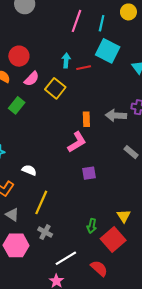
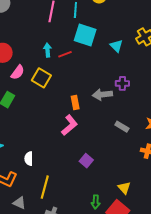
white semicircle: (29, 170) -> (29, 159), turned -104
purple square: (89, 173) -> (86, 161), moved, turned -32

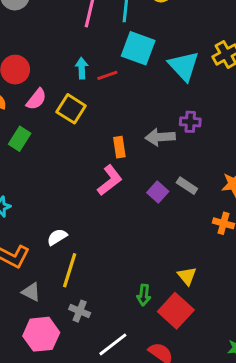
cyan triangle: (116, 46) -> (184, 66), size x1.6
white semicircle: (29, 159) -> (57, 237), moved, turned 56
purple square: (86, 161) -> (158, 192), moved

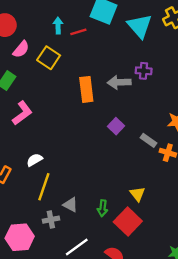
orange rectangle: (119, 147) -> (86, 89), size x1.5
pink L-shape: (110, 180) -> (22, 113), moved
gray rectangle: (187, 186) -> (148, 140), moved
gray triangle: (31, 292) -> (70, 205), moved
gray cross: (80, 311) -> (51, 220), turned -35

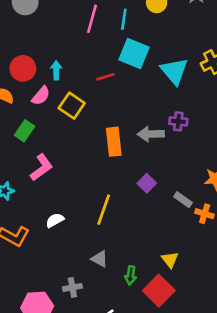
cyan arrow: (58, 26) -> (56, 70), moved
yellow line: (44, 187) -> (104, 210), moved
gray triangle: (70, 205) -> (100, 259), moved

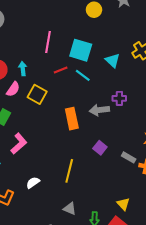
pink line: (92, 19) -> (48, 42), moved
cyan line: (124, 19) -> (83, 75), moved, turned -56
cyan triangle: (174, 71) -> (113, 60), size x0.7

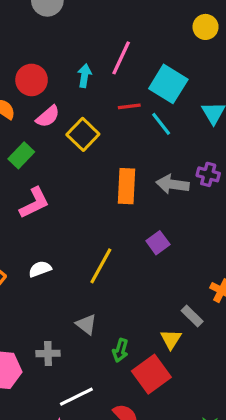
cyan arrow: (23, 69) -> (84, 76), moved
gray rectangle: (129, 157) -> (192, 316), moved

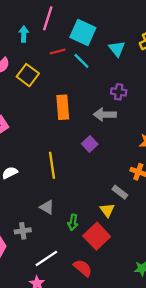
gray arrow: (173, 184) -> (105, 115), moved
yellow line: (101, 266) -> (52, 165), turned -30

